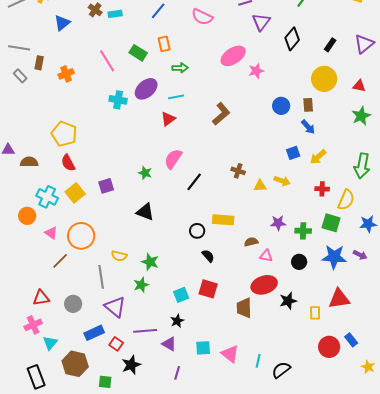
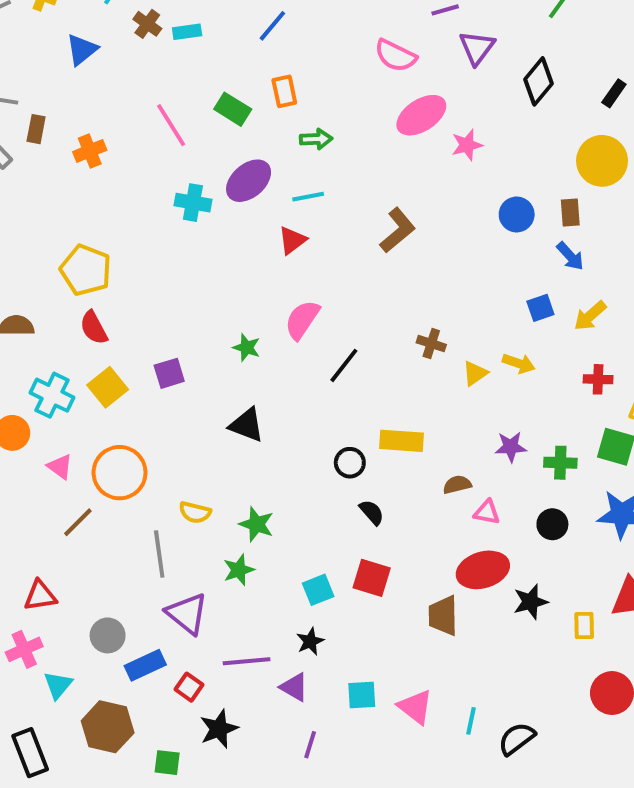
pink semicircle: (202, 17) -> (396, 56), moved
yellow triangle: (260, 186) -> (475, 373), turned -32
gray circle: (73, 304) -> (108, 635), moved

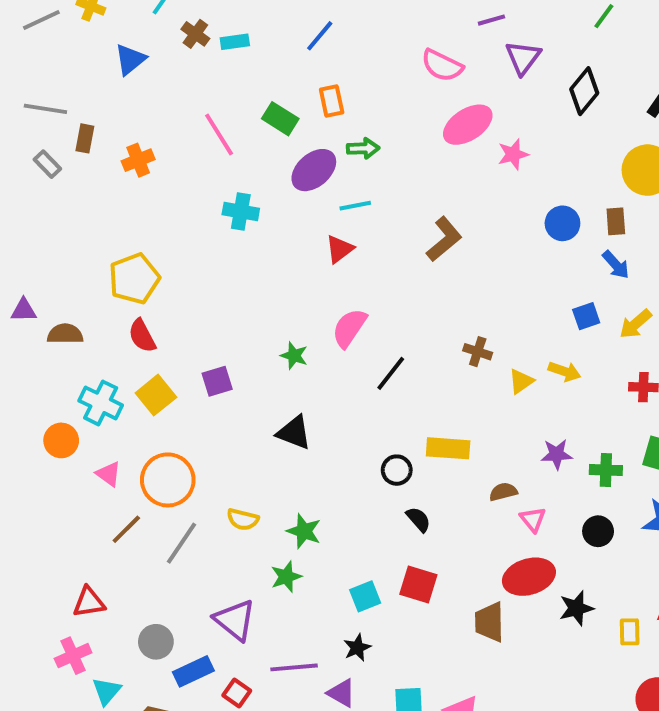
purple ellipse: (249, 181) -> (314, 170), moved
yellow pentagon: (86, 270) -> (134, 279), turned 30
pink triangle: (487, 512) -> (533, 519), turned 40
gray line: (159, 554) -> (182, 543), moved, turned 42

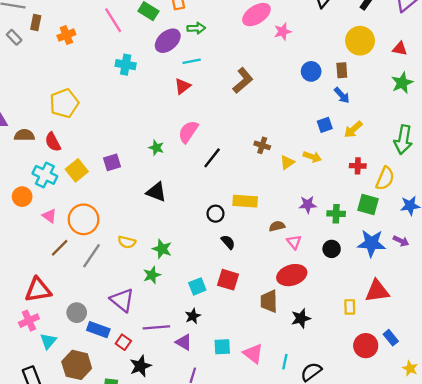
red semicircle: (142, 336) -> (53, 142), moved
red triangle: (89, 602) -> (38, 290), size x1.4
black star: (576, 608) -> (301, 318), moved
blue rectangle: (193, 671) -> (98, 330), turned 45

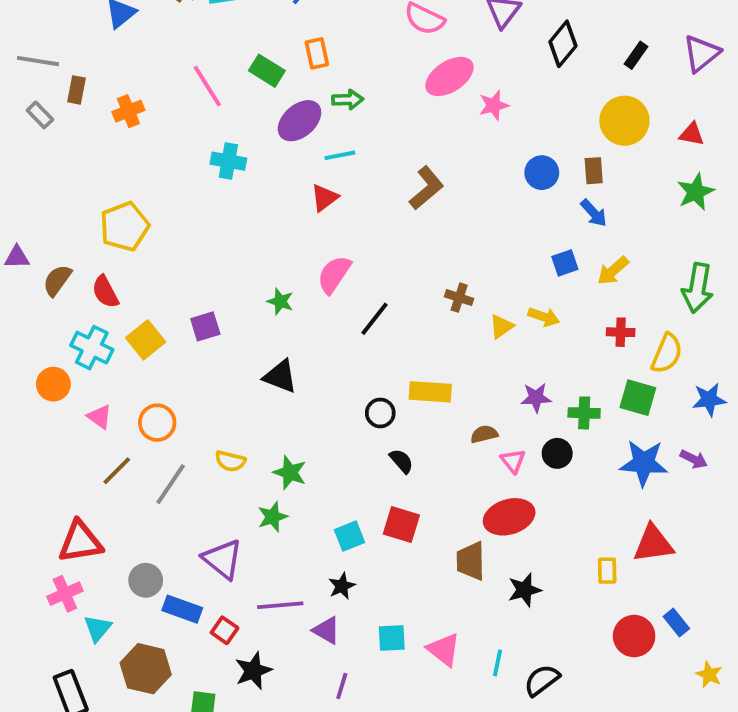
brown semicircle: (24, 135) -> (57, 280), turned -54
orange circle: (84, 219) -> (157, 423), size x0.7
black circle: (332, 249) -> (557, 453), moved

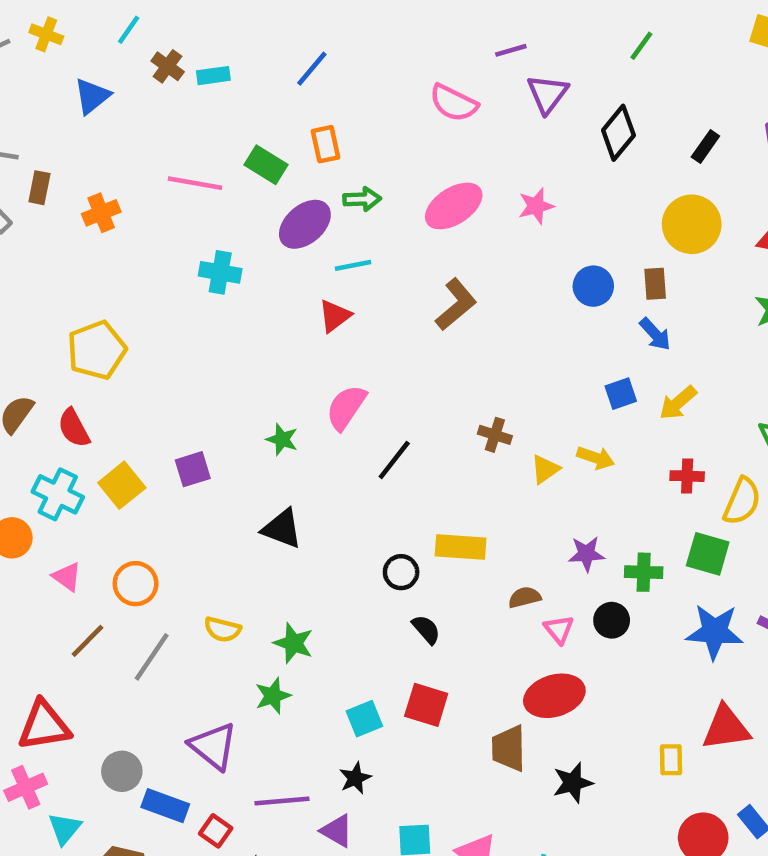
pink ellipse: (449, 76) -> (454, 206), moved
pink line: (207, 86) -> (195, 183), turned -48

